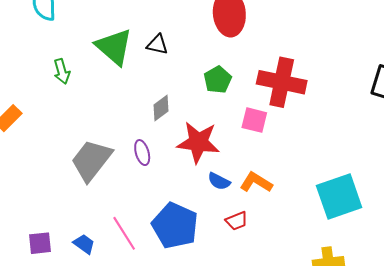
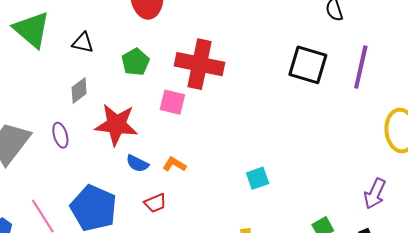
black triangle: (157, 44) -> (83, 43), moved
orange L-shape: (256, 182) -> (174, 164), size x0.7
cyan square: (339, 197) -> (258, 178), size x0.5

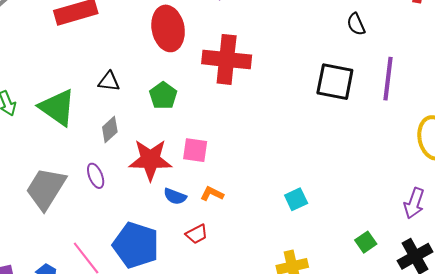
green triangle: (32, 30) -> (57, 107), moved
red cross: (200, 64) -> (227, 59), moved
pink square: (172, 102) -> (195, 150), moved

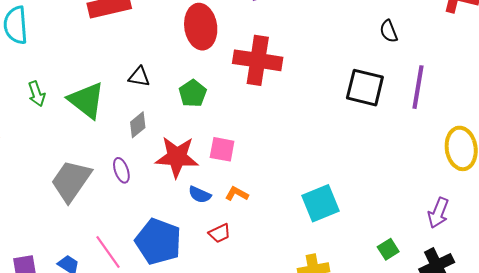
cyan square: (296, 199) -> (321, 203), size x1.6

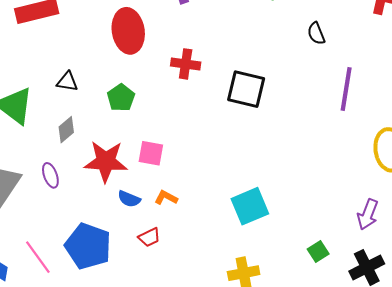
red cross: (258, 60) -> (186, 64), size x0.6
black square: (365, 88) -> (246, 89), moved

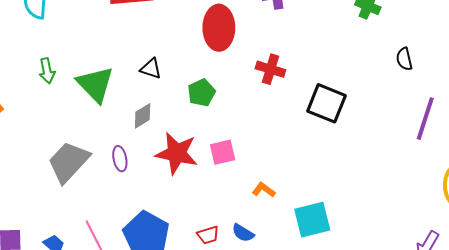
pink square: (151, 153) -> (223, 152), turned -32
orange L-shape: (166, 198) -> (264, 190), moved
blue semicircle: (129, 199) -> (243, 233), moved

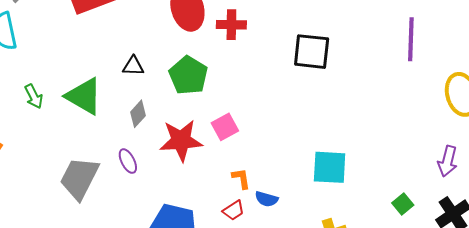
red cross: (270, 69) -> (231, 25), moved
green pentagon: (201, 93) -> (188, 75), size x1.4
orange L-shape: (264, 190) -> (241, 178), moved, turned 60
cyan square: (312, 220) -> (330, 167), turned 33

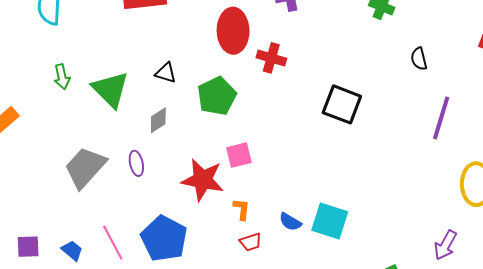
red star: (181, 140) -> (203, 180), moved
blue semicircle: (266, 199) -> (290, 222), moved
red trapezoid: (234, 210) -> (251, 242), moved

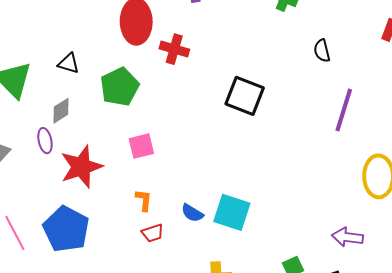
purple ellipse: (136, 163) -> (45, 141), moved
red star: (203, 180) -> (81, 167), moved, turned -30
purple arrow: (445, 245) -> (347, 237), turned 68

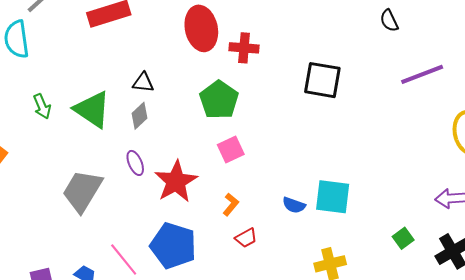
green pentagon: (120, 87) -> (219, 100), moved
purple line: (344, 110) -> (422, 74), turned 63
gray diamond: (61, 111) -> (139, 116), moved
orange L-shape: (144, 200) -> (231, 204), moved, turned 45
red trapezoid: (153, 233) -> (246, 238), moved

